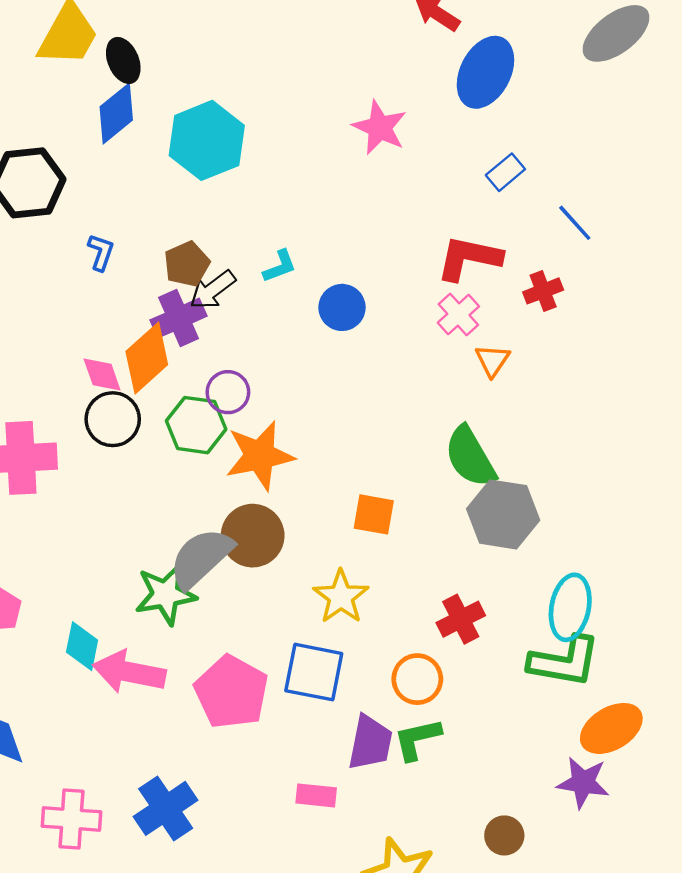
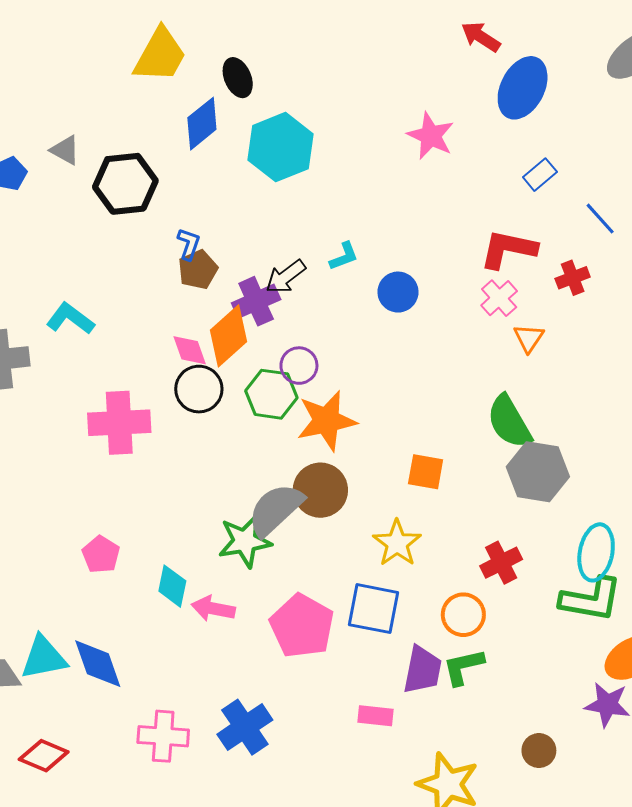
black ellipse: (123, 60) -> (238, 78), moved
brown pentagon: (187, 264) -> (198, 270), moved
pink arrow: (129, 672) -> (213, 609), size x0.7

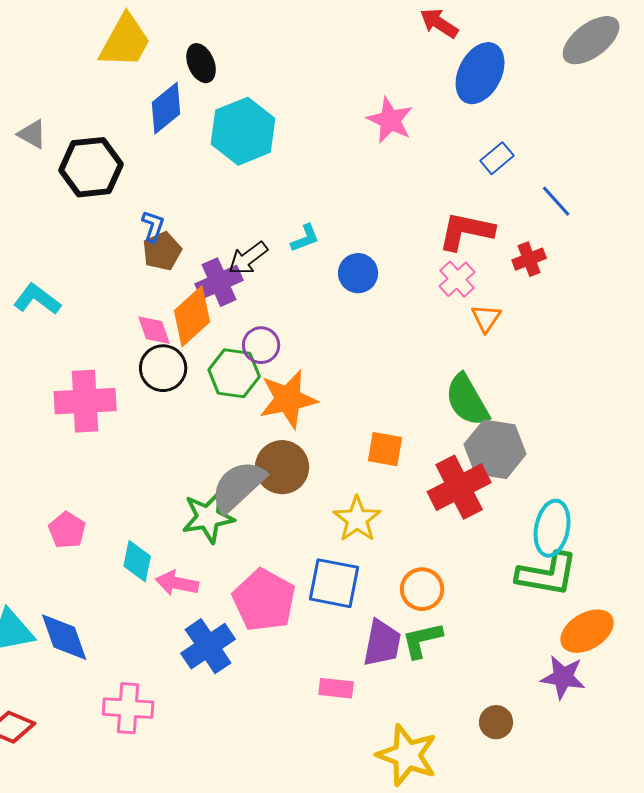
red cross: (501, 563) -> (459, 487), moved, size x1.5
blue cross: (245, 727) -> (208, 646), moved

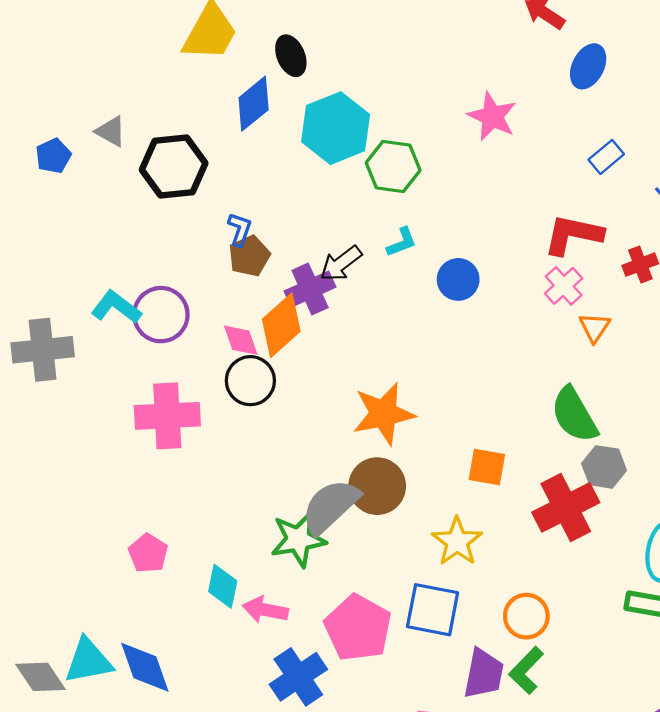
blue ellipse: (480, 73) -> (588, 66), size x0.7
purple circle: (261, 345) -> (161, 315), moved, size x1.4
green hexagon: (234, 373) -> (393, 167), moved
gray hexagon: (495, 449) -> (604, 467), size x0.7
green L-shape: (422, 640) -> (526, 670), turned -33

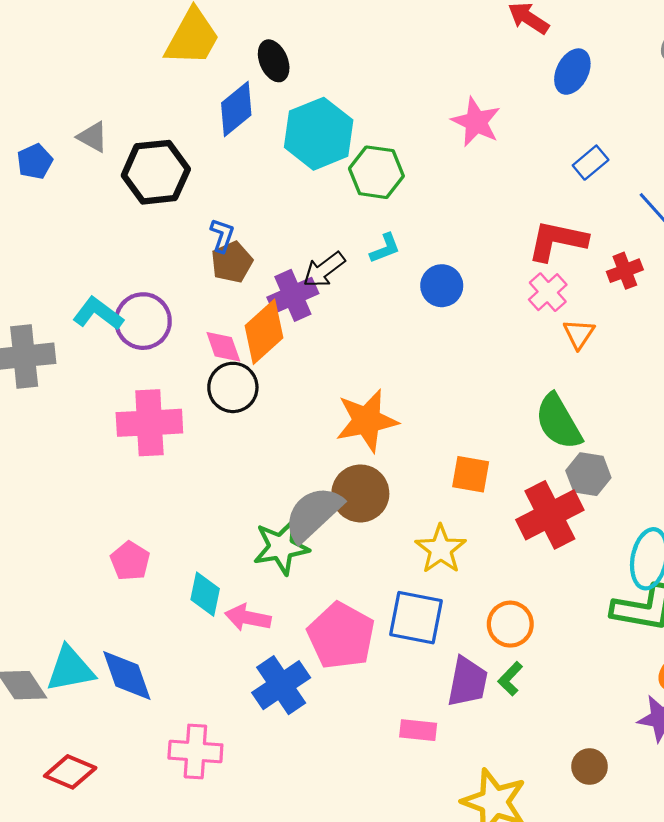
green L-shape: (526, 670) -> (510, 679), size x0.7

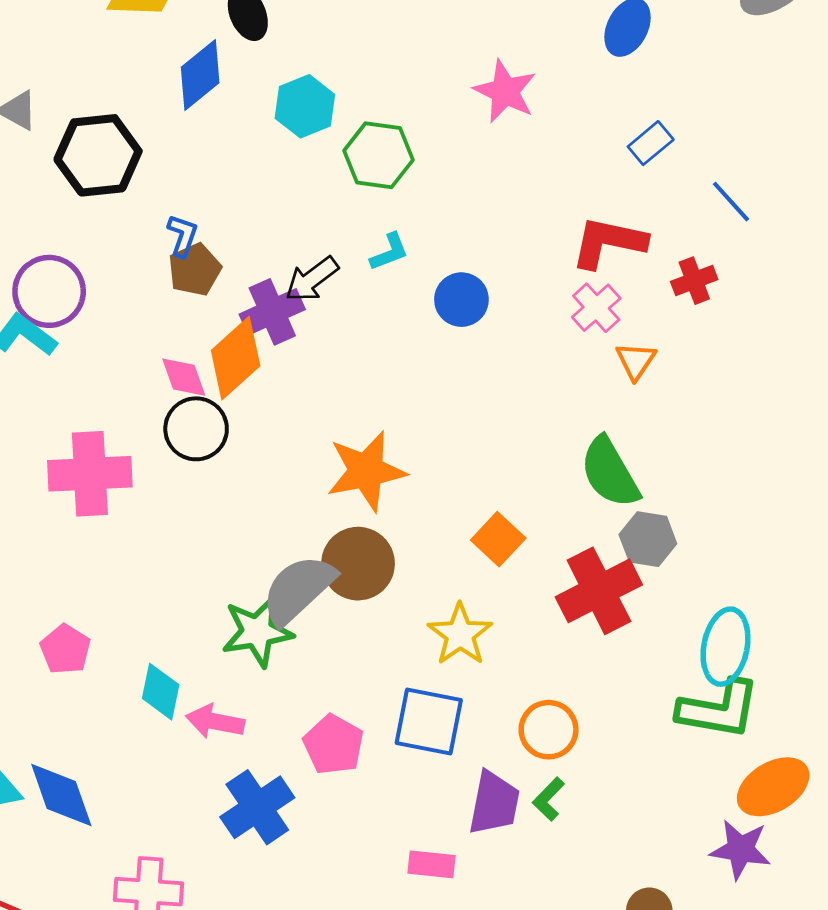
cyan hexagon: (319, 134) -> (305, 106), size x0.7
purple circle: (143, 321) -> (49, 291), moved
orange square: (471, 474) -> (498, 539), turned 33
pink pentagon: (341, 636) -> (334, 745), size x0.7

